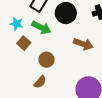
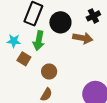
green arrow: (41, 27) -> (39, 41), turned 84
brown arrow: (83, 44) -> (83, 38), moved

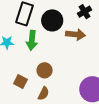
brown square: (24, 59) -> (20, 81), moved

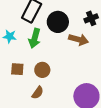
brown square: (20, 81) -> (17, 69), moved, turned -32

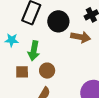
green arrow: (35, 38) -> (34, 51), moved

